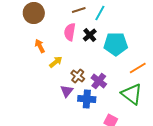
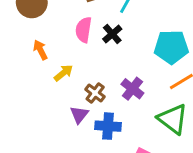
cyan pentagon: (116, 44) -> (171, 47), moved
purple cross: (99, 81) -> (132, 89), moved

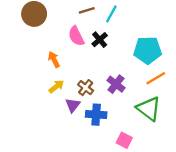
pink semicircle: (84, 30) -> (76, 36), turned -36
orange arrow: (40, 50) -> (54, 60), moved
yellow arrow: (63, 73) -> (56, 86), moved

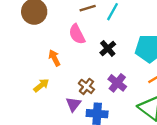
black cross: (100, 40) -> (108, 48), moved
yellow arrow: (56, 86) -> (41, 85), moved

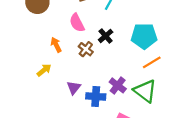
purple cross: (117, 83) -> (118, 85), moved
brown cross: (86, 86) -> (86, 49), moved

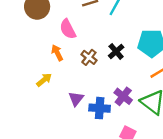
pink semicircle: (77, 23) -> (68, 29), moved
black cross: (106, 36) -> (116, 51), moved

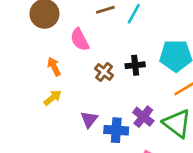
black cross: (116, 51) -> (135, 65), turned 35
orange arrow: (57, 53) -> (54, 67), moved

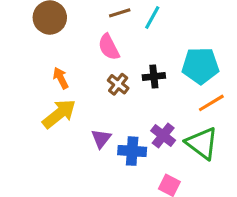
pink semicircle: (80, 40) -> (109, 47), moved
yellow arrow: (53, 98) -> (59, 114), size x1.6

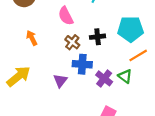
yellow arrow: (59, 114) -> (19, 76), moved
green triangle: (202, 143) -> (125, 76), moved, size x0.6
blue cross: (132, 151) -> (82, 64), moved

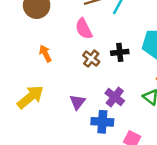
blue cross: (82, 64) -> (102, 122), moved
purple cross: (104, 78) -> (115, 97), moved

